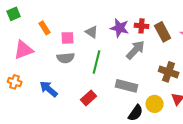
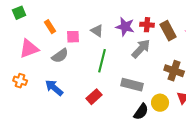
gray semicircle: (66, 58) -> (60, 56), moved, turned -30

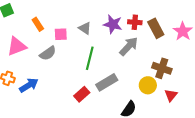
gray rectangle: (132, 85) -> (107, 82), moved, turned -45
blue arrow: (54, 88) -> (29, 85), moved, turned 108
yellow circle: (160, 103) -> (148, 85), moved

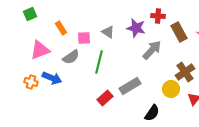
red cross: (135, 22) -> (158, 16), moved
green line: (90, 58) -> (99, 62), moved
brown cross: (162, 68) -> (185, 72), turned 36
blue arrow: (29, 85) -> (52, 78), moved, turned 54

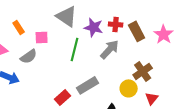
red cross: (158, 16) -> (116, 24), moved
gray triangle: (108, 32) -> (67, 16), moved, size x1.6
green line: (99, 62) -> (75, 49), moved

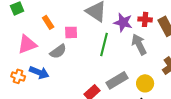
gray arrow: (110, 49) -> (139, 44), turned -70
yellow circle: (129, 88) -> (145, 83), moved

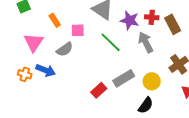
pink triangle: (27, 44) -> (34, 42), turned -35
green line: (104, 44) -> (111, 42), turned -60

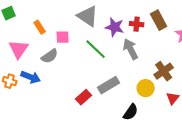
brown rectangle: (173, 24) -> (159, 20), moved
yellow circle: (152, 81) -> (146, 88), moved

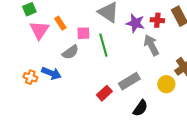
pink triangle: (19, 49) -> (39, 30), moved
green line: (96, 49) -> (103, 45), moved, turned 30
black semicircle: (131, 112) -> (140, 108), moved

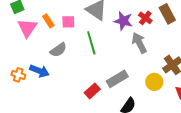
red cross: (157, 20) -> (145, 18), turned 32
pink square: (83, 33) -> (68, 22), moved

